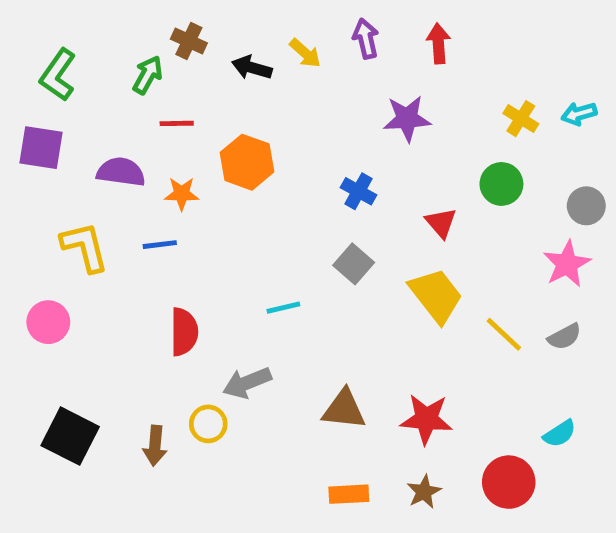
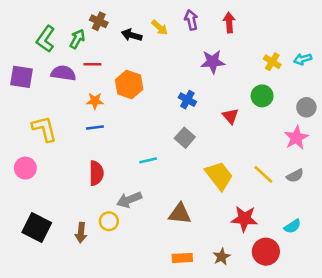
green L-shape: (58, 75) -> (46, 39), moved
purple semicircle: (121, 172) -> (63, 73), moved
blue line: (160, 245) -> (95, 128), moved
yellow trapezoid: (436, 295) -> (219, 176), moved
red star: (426, 419) -> (244, 219), moved

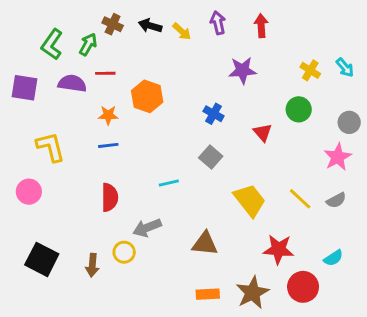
black arrow: (132, 35) -> (150, 26), moved
cyan arrow: (303, 59) -> (345, 68), turned -114
brown star: (222, 257) -> (253, 293), size x1.6

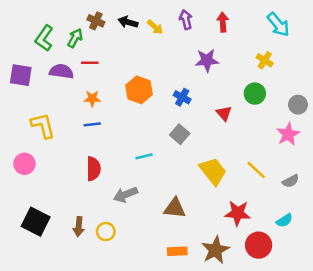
cyan arrow: (345, 68) -> (278, 25), moved, size x1.5
orange hexagon: (147, 96) -> (139, 90), moved
gray semicircle: (336, 200) -> (291, 181), moved
yellow circle: (124, 252) -> (106, 232), moved

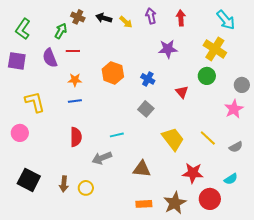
green L-shape: (44, 38) -> (23, 29), moved
yellow cross: (265, 60) -> (215, 49), size x1.6
purple semicircle: (61, 71) -> (50, 58), turned -120
cyan line: (144, 156) -> (117, 135), moved

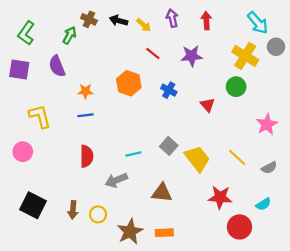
red line: (73, 51) -> (153, 54), moved, turned 40
gray circle: (242, 85) -> (276, 47), moved
gray square: (146, 109) -> (169, 146), moved
brown star: (175, 203) -> (130, 232), moved

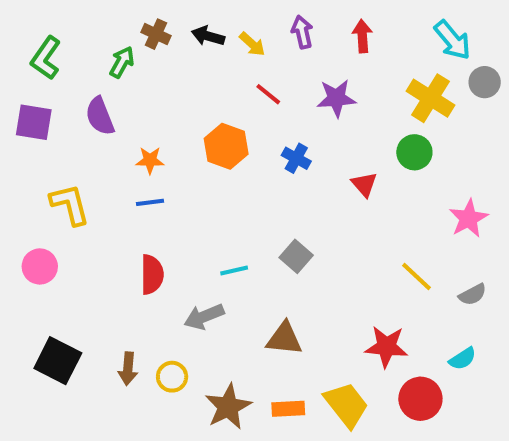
yellow trapezoid: (197, 159) -> (346, 405), moved

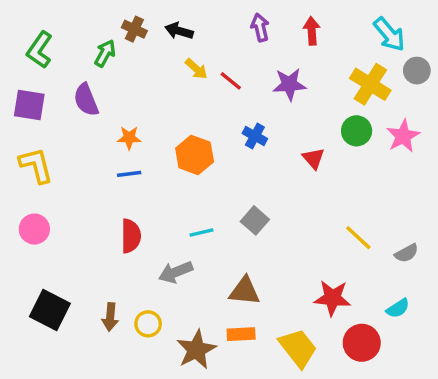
yellow arrow: (252, 44) -> (196, 69), moved
orange hexagon: (226, 146) -> (195, 155), moved
yellow L-shape: (70, 204) -> (36, 165), moved
pink star: (469, 218) -> (403, 136), moved
orange rectangle: (288, 409) -> (241, 334), moved

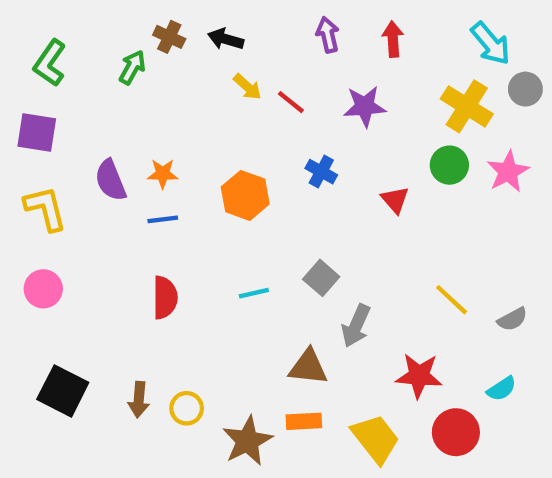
purple semicircle: (86, 100) -> (111, 180), moved
gray arrow: (176, 272) -> (356, 326), moved, turned -44

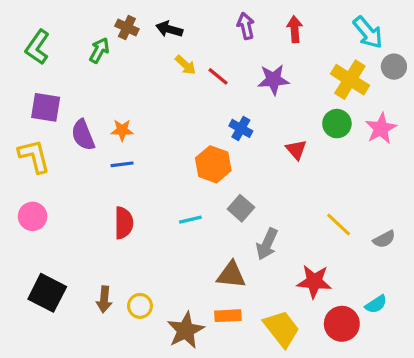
purple square: (37, 132) -> (46, 107), moved
orange hexagon: (245, 195) -> (213, 164), moved
cyan semicircle: (501, 389) -> (376, 304), moved

